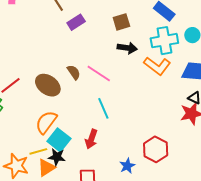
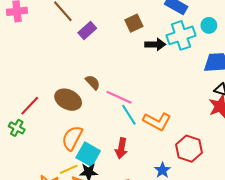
black arrow: (127, 48) -> (155, 44), moved
orange L-shape: (157, 66) -> (157, 121), moved
pink line: (99, 73) -> (119, 97), moved

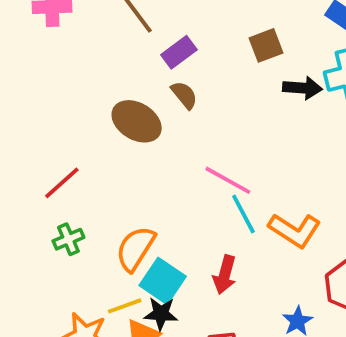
brown semicircle: (93, 82) -> (184, 95), moved
brown ellipse: (68, 100) -> (137, 121), moved
green cross: (17, 128) -> (68, 239), moved, turned 35

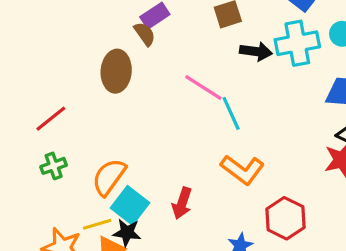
brown semicircle: (184, 95) -> (145, 34), moved
brown ellipse: (137, 121) -> (116, 71), turned 60
pink line: (228, 180) -> (203, 88), moved
cyan line: (243, 214) -> (231, 113), moved

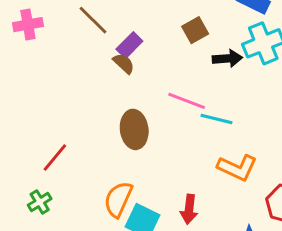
brown ellipse: (116, 71) -> (134, 129), moved
cyan line: (231, 113) -> (217, 119), turned -40
green cross: (54, 166) -> (40, 202), moved

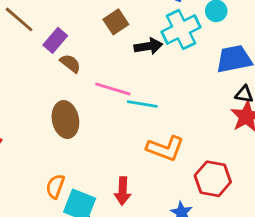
brown semicircle: (124, 63) -> (70, 63), moved
orange semicircle: (118, 199) -> (55, 186), size x0.7

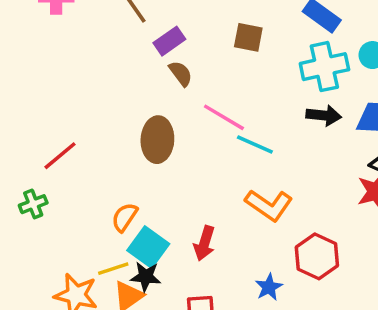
brown square: (116, 22) -> (248, 37), turned 30
black arrow: (148, 46) -> (324, 115), moved

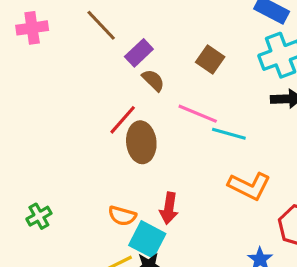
brown square: (248, 37) -> (210, 59), moved, turned 32
red line: (60, 156) -> (123, 120), moved
orange semicircle: (125, 217) -> (122, 216), turned -100
red arrow: (204, 243) -> (169, 208), moved

